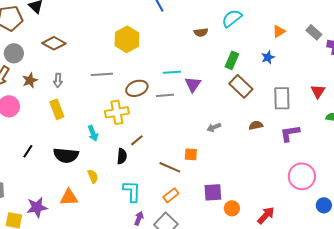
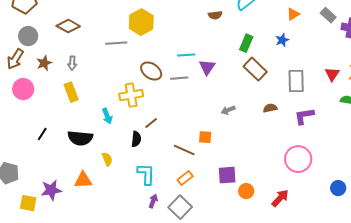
gray line: (102, 74) -> (116, 43), moved
brown ellipse: (137, 88) -> (151, 71), turned 55
pink circle: (302, 176) -> (298, 159), moved

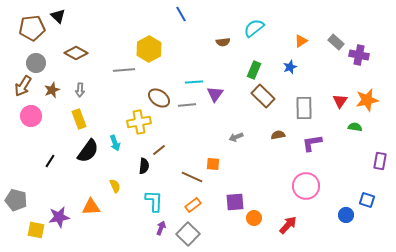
black semicircle: (80, 138) -> (88, 151), moved, turned -60

